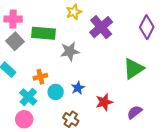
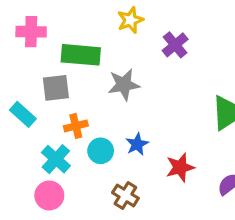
purple cross: (101, 27) -> (175, 45), size x0.7
gray square: (15, 41) -> (56, 88), moved, turned 36

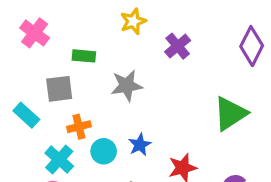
pink cross: (31, 32) -> (35, 33), turned 36
green rectangle: (81, 55) -> (84, 56), size x0.6

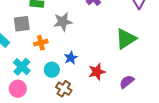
orange cross: (79, 127) -> (41, 43), moved
cyan circle: (104, 151) -> (52, 70), moved

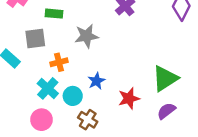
green triangle: (126, 39) -> (165, 78), moved
cyan cross: (22, 67) -> (48, 88), moved
pink circle: (18, 89) -> (42, 120), moved

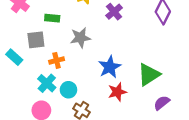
blue star: (96, 81) -> (110, 67), moved, size x1.5
purple semicircle: (166, 111) -> (162, 103), moved

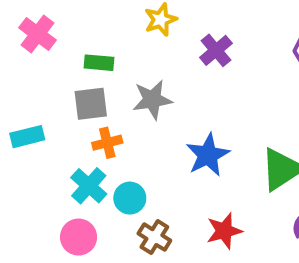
gray square: (36, 40) -> (91, 104), moved
cyan rectangle: (14, 57) -> (27, 137), turned -56
red star: (117, 92) -> (224, 231), moved

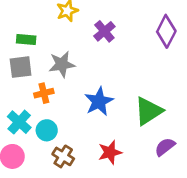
orange cross: (107, 143) -> (44, 93), moved

